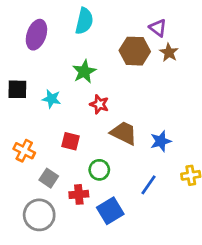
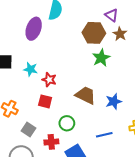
purple ellipse: (36, 35) -> (34, 29), moved
green star: (84, 72) -> (101, 58), moved
red star: (99, 104) -> (49, 80), moved
blue line: (148, 185) -> (104, 135), turned 42

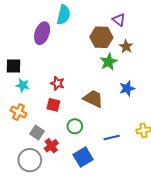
brown star: (120, 34) -> (126, 46), moved
cyan star: (31, 69) -> (23, 85), moved
blue star: (114, 101) -> (127, 88), moved
red cross: (51, 142) -> (51, 146), moved, turned -32

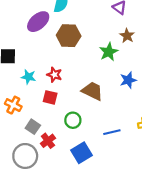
purple ellipse: (42, 33) -> (38, 22), turned 30
brown hexagon: (101, 37) -> (69, 36), moved
cyan star: (23, 85) -> (28, 77), moved

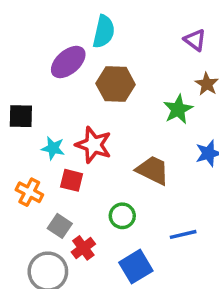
red star: (54, 75) -> (94, 145), size x1.5
red square: (50, 97) -> (72, 180), moved

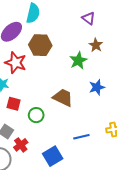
red star: (94, 145) -> (16, 63), moved
green circle: (122, 216) -> (36, 115), moved

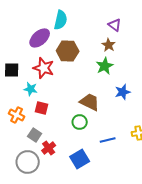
brown star: (96, 45) -> (109, 45), moved
green circle: (36, 115) -> (80, 122), moved

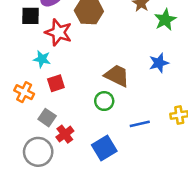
green star: (105, 66) -> (165, 20), moved
black square: (12, 70) -> (31, 16), moved
red square: (42, 108) -> (56, 83), turned -32

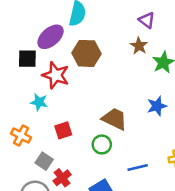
red square: (56, 83) -> (63, 130), moved

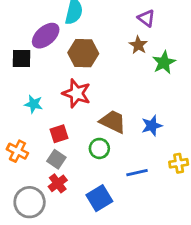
red star: (56, 75) -> (77, 93), moved
blue star: (157, 106) -> (152, 126), moved
orange cross: (21, 135) -> (17, 151), moved
gray square: (44, 161) -> (56, 159), moved

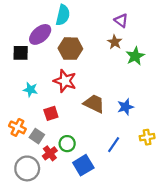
green circle: (99, 148) -> (67, 144), moved
gray square: (56, 159) -> (37, 136), moved
blue line: (137, 173) -> (114, 145), turned -42

